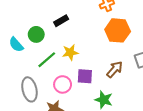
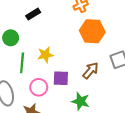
black rectangle: (61, 21) -> (33, 14), moved
green line: (47, 60) -> (22, 63), turned -42

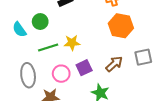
green line: (22, 63) -> (48, 48), turned 60
purple square: (61, 78) -> (84, 68), turned -35

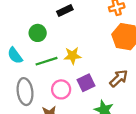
cyan semicircle: (19, 30) -> (15, 55), moved

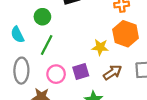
yellow star: (73, 56) -> (100, 47), moved
green line: (47, 61) -> (47, 45), turned -54

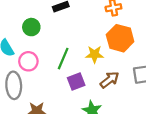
green line: (47, 45) -> (63, 59), moved
pink circle: (56, 74) -> (28, 61), moved

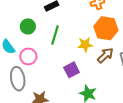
green line: (63, 59) -> (55, 35), moved
brown arrow: (110, 80) -> (105, 55), moved

